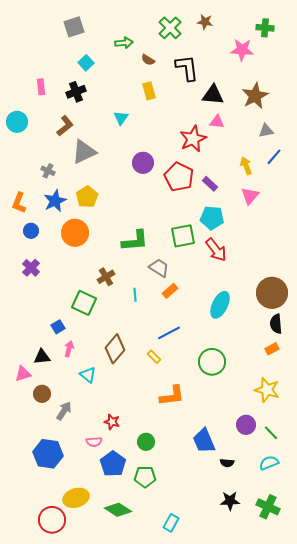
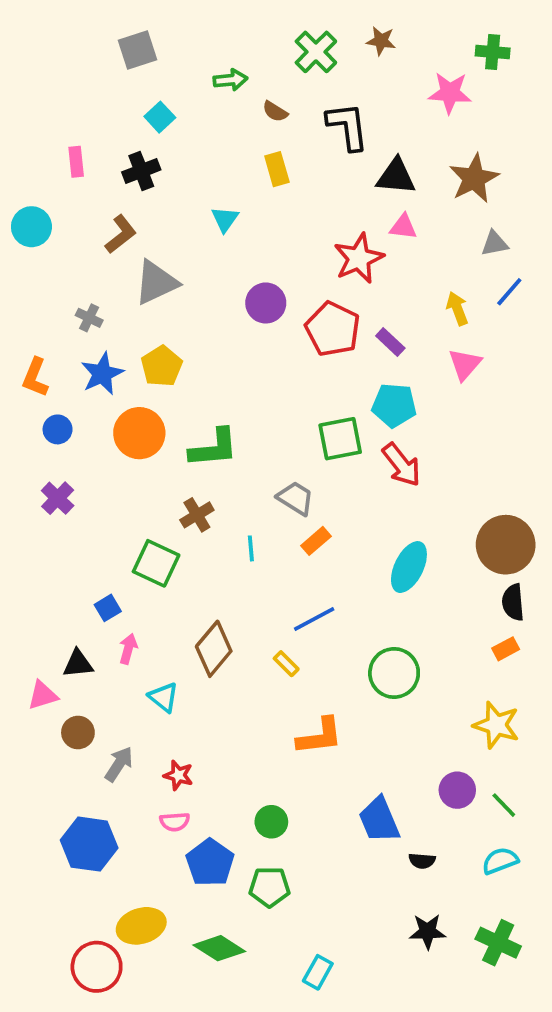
green L-shape: (135, 241) -> (214, 448), moved
red star: (112, 422) -> (178, 775), moved

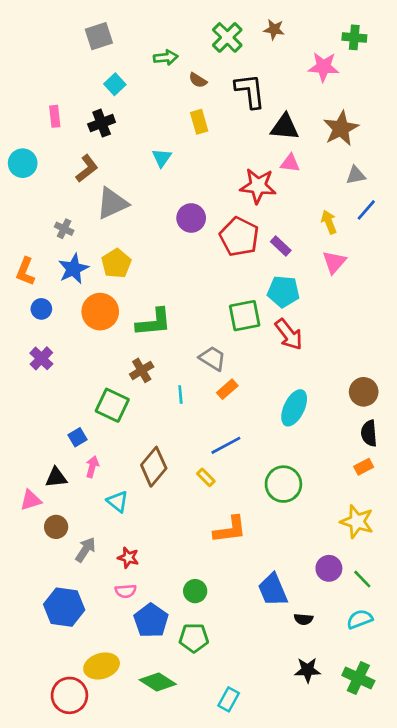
red star: (359, 258) -> (258, 186), turned 30
brown circle: (506, 545) -> (364, 392), size x0.7

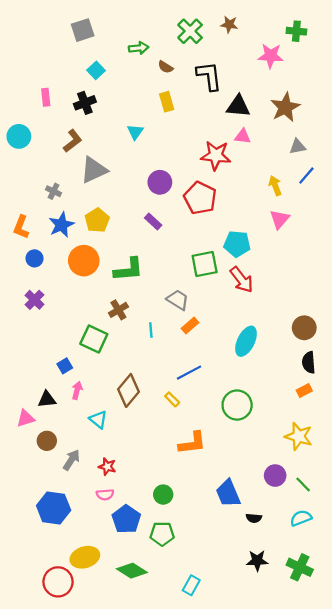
purple rectangle: (281, 246) -> (153, 221), moved

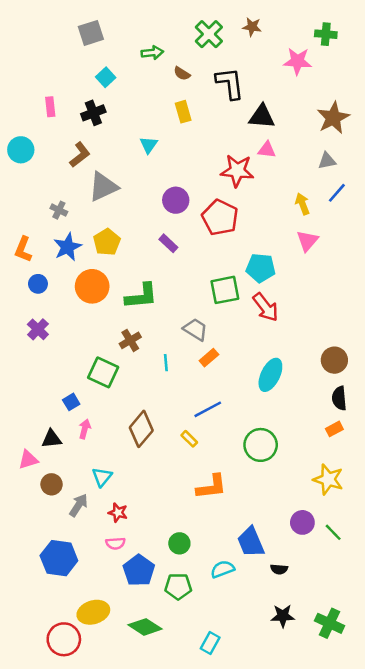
brown star: (285, 107) -> (333, 118), moved
cyan triangle: (98, 420) -> (102, 477), moved, turned 30
cyan semicircle: (301, 518) -> (222, 569), moved

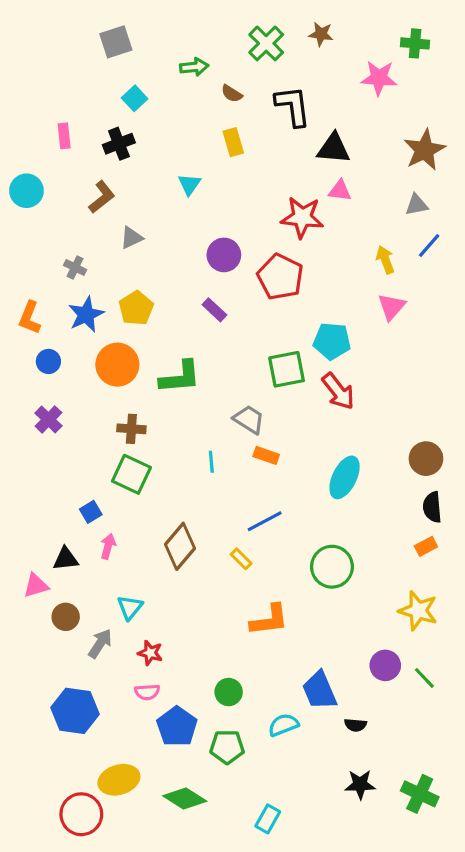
gray triangle: (103, 187) -> (131, 238), size x0.6
brown cross: (130, 340) -> (131, 429), moved, turned 35
orange rectangle: (209, 358) -> (266, 455), turned 60

